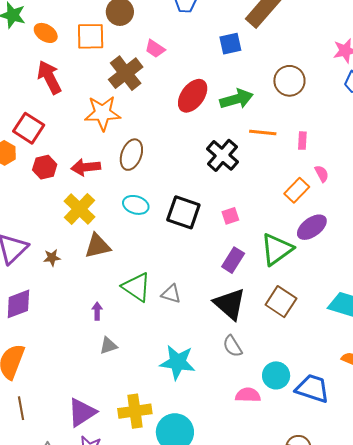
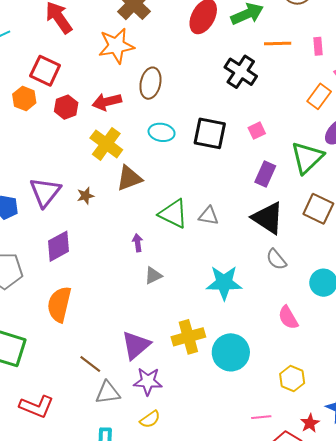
pink semicircle: (248, 395) -> (288, 318), moved, turned -115
brown line: (21, 408) -> (90, 364), moved, turned -35

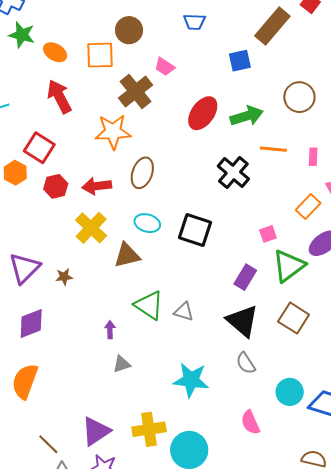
pink square: (257, 131) -> (268, 234), moved
brown triangle: (129, 178) -> (127, 255), moved

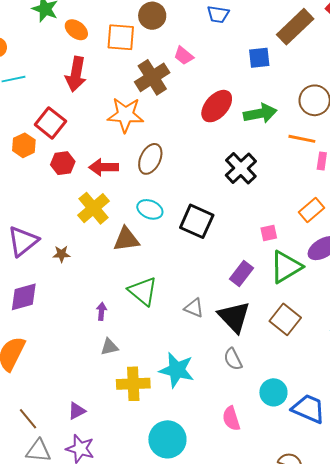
red arrow: (59, 96) -> (76, 74), turned -148
orange line: (273, 149) -> (302, 139), moved
gray triangle: (184, 312) -> (194, 308), moved
yellow cross: (149, 429) -> (133, 384), moved
purple triangle: (96, 431) -> (77, 411), size x0.6

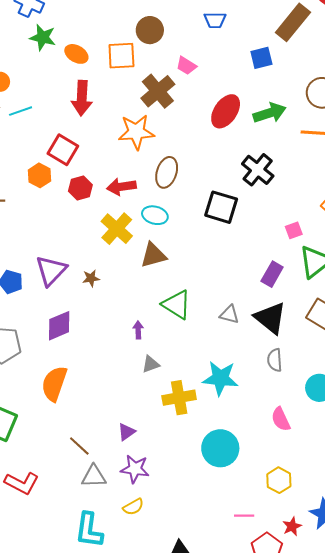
cyan ellipse: (150, 209) -> (155, 215), moved
black square: (197, 221) -> (221, 207), moved
gray semicircle: (233, 359) -> (275, 360), turned 30

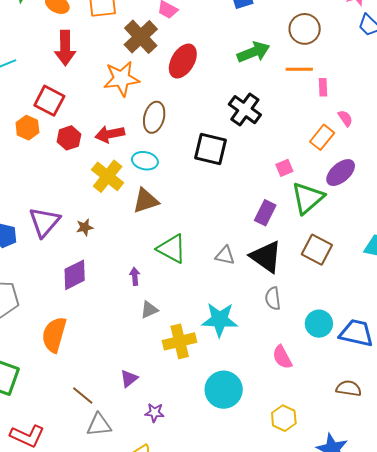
red ellipse: (226, 111) -> (183, 61), moved
purple diamond: (59, 326) -> (75, 275), moved
purple star: (135, 469) -> (154, 413), moved, size x0.7

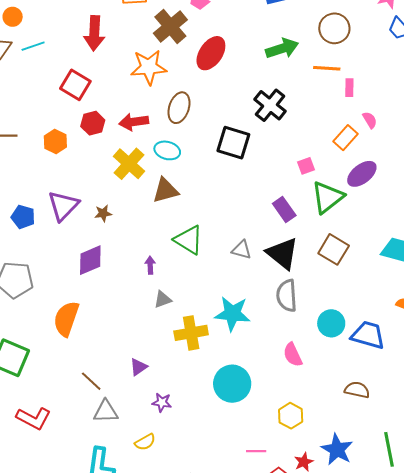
orange hexagon: (27, 128) -> (55, 142), moved
purple rectangle: (265, 213) -> (284, 210), turned -65
gray semicircle: (273, 299) -> (287, 296), size x1.4

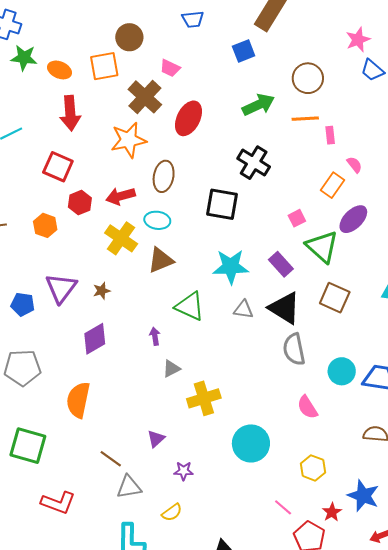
green triangle: (327, 197) -> (322, 247), turned -33
cyan star: (232, 314) -> (231, 267), moved
pink line: (256, 451) -> (283, 507), turned 48

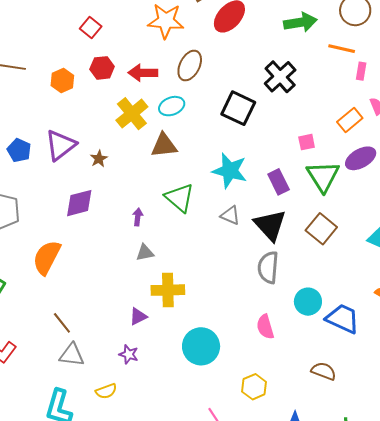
red square: (58, 167) -> (91, 27), size x0.7
cyan ellipse: (157, 220) -> (172, 106), turned -45
brown star: (102, 291) -> (99, 159), turned -30
purple triangle: (156, 439) -> (138, 316), moved

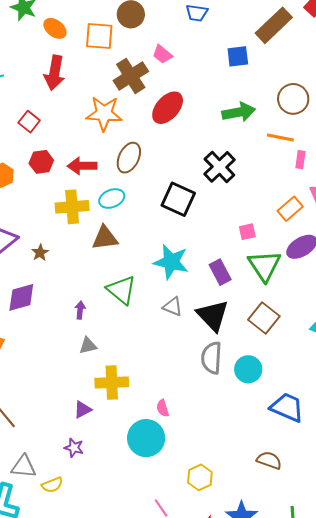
yellow cross: (132, 114) -> (72, 207), turned 36
cyan circle: (308, 302) -> (248, 369), moved
pink semicircle: (265, 327) -> (163, 408), moved, size x0.7
gray triangle: (72, 355) -> (24, 467), moved

